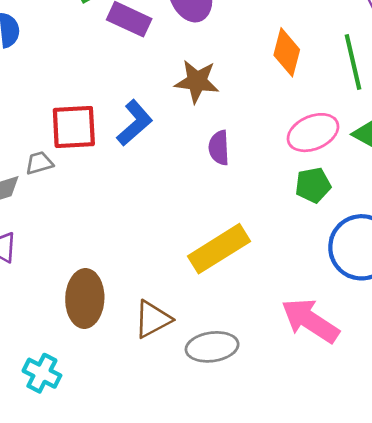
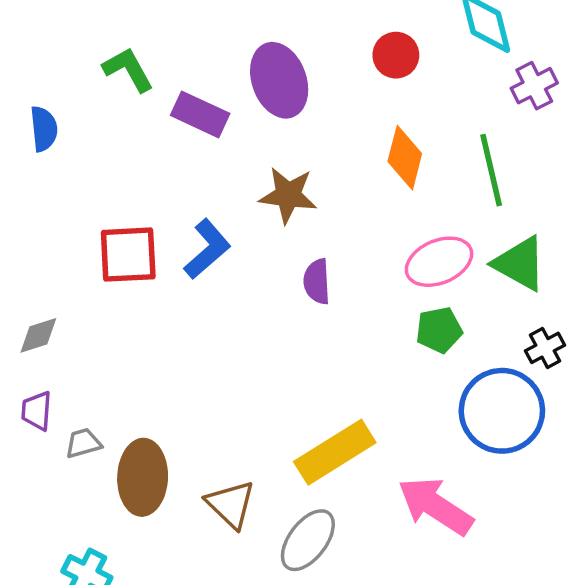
gray trapezoid: (39, 163) -> (83, 443), moved
yellow rectangle: (219, 249) -> (335, 452), moved
brown triangle: (153, 319) -> (231, 504), turned -48
gray ellipse: (212, 347) -> (308, 540), turned -45

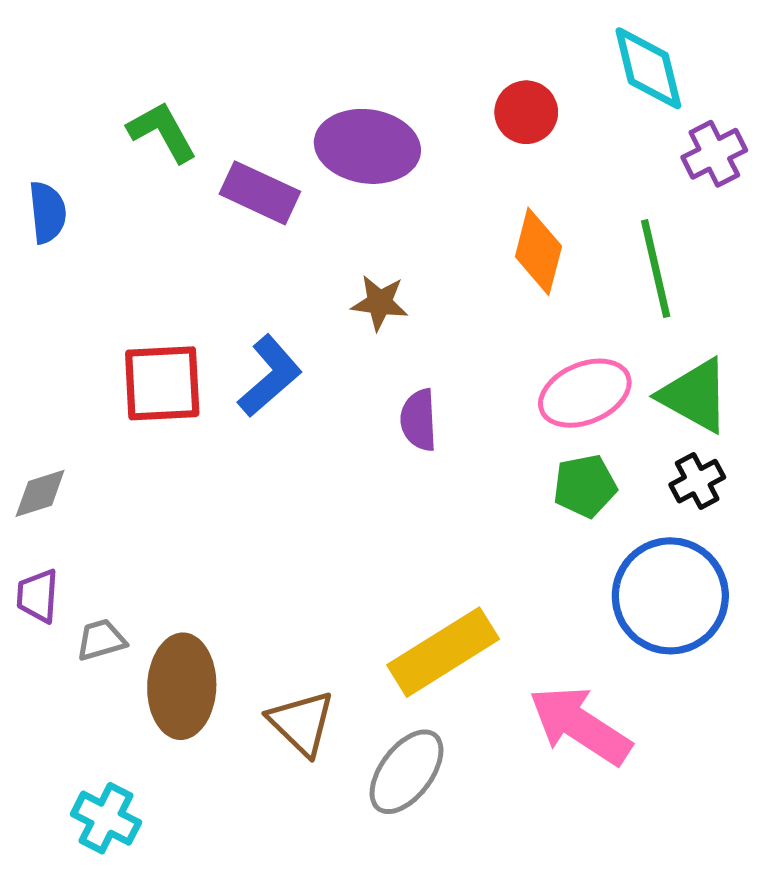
purple ellipse: (279, 80) -> (367, 146), turned -62
brown star: (288, 195) -> (380, 303), size x0.7
black cross: (545, 348) -> (697, 481), moved

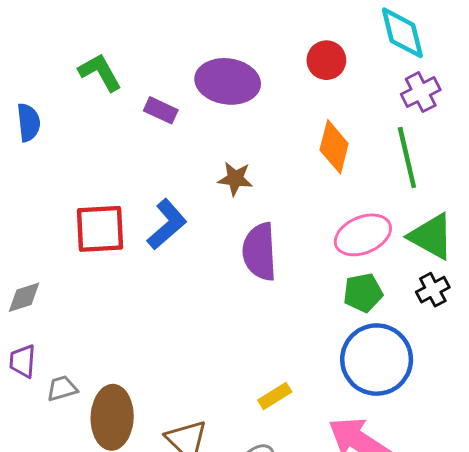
purple cross: (714, 154) -> (421, 92), moved
purple rectangle: (260, 193) -> (161, 110), size x0.7
purple semicircle: (419, 420) -> (260, 252), size x1.5
blue circle: (670, 596) -> (377, 360), moved
yellow rectangle: (443, 652) -> (275, 396), size x0.5

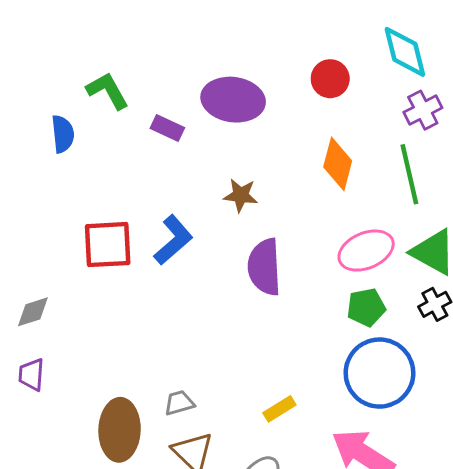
blue semicircle: (29, 122) -> (63, 134), moved
gray trapezoid: (62, 388) -> (179, 403), moved

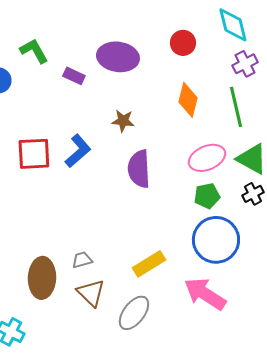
yellow rectangle: (279, 409) -> (149, 264), size x1.5

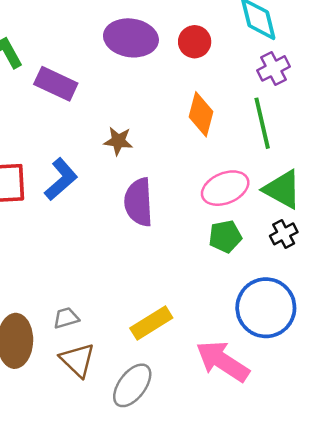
purple ellipse: (118, 57) -> (131, 38), moved
purple rectangle: (74, 76) -> (56, 84), size x1.5
blue circle: (216, 240) -> (266, 308), moved

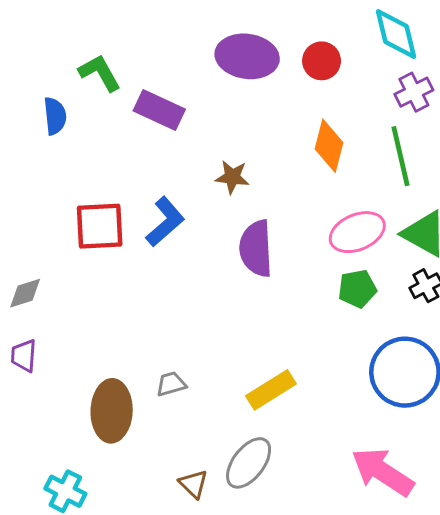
brown triangle: (77, 360) -> (193, 484), moved, size x0.7
pink arrow: (223, 361) -> (383, 472), moved

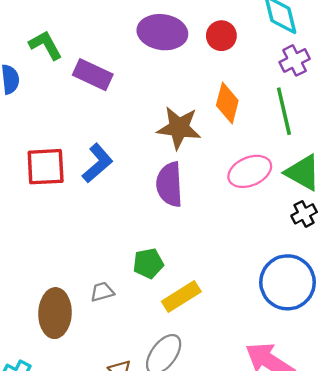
brown star: (232, 177) -> (179, 128), moved, size x1.6
green pentagon: (357, 289) -> (148, 263), moved

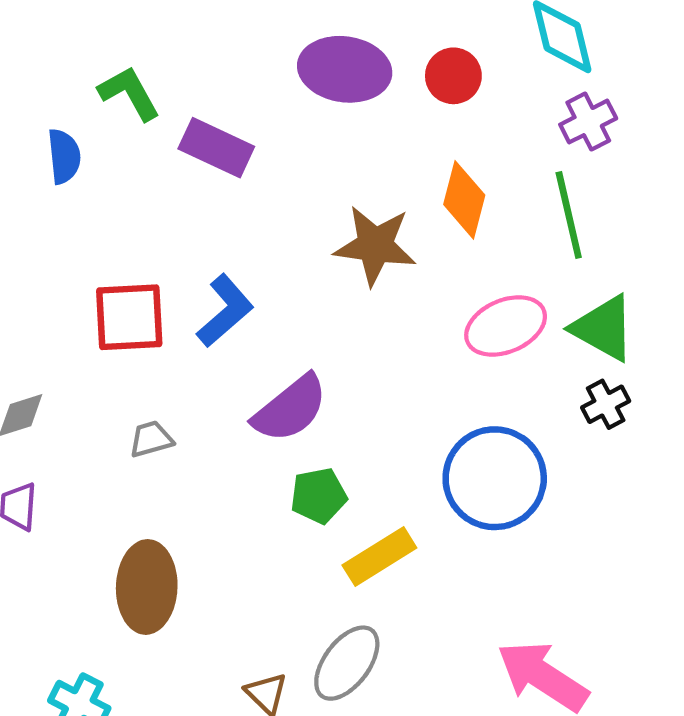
purple semicircle: (169, 184) -> (290, 409), moved, turned -126
blue circle: (287, 282) -> (495, 478), moved
gray trapezoid: (102, 292) -> (151, 439), moved

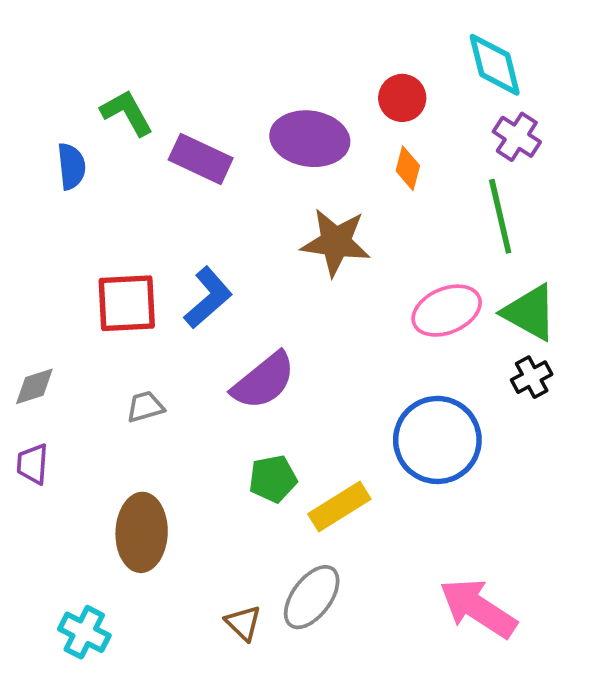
purple ellipse: (345, 69) -> (310, 139), moved
purple cross: (588, 122) -> (517, 137), turned -30
orange diamond: (464, 200) -> (408, 168), moved, size x0.7
green pentagon: (319, 496) -> (273, 479), moved

